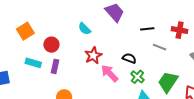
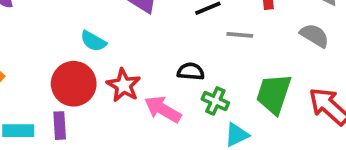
red circle: (51, 45) -> (74, 84), moved, size x1.5

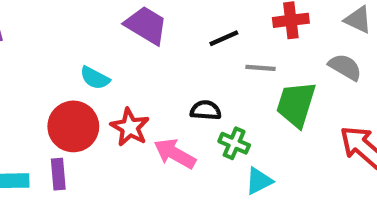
green trapezoid: (274, 94) -> (296, 104), moved

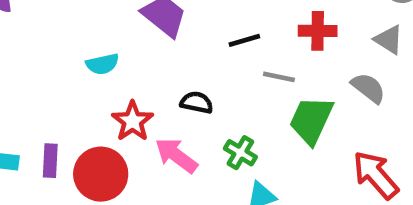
cyan semicircle: (95, 78) -> (102, 64), turned -48
black semicircle: (206, 110) -> (197, 103), moved
red circle: (73, 126) -> (101, 174), moved

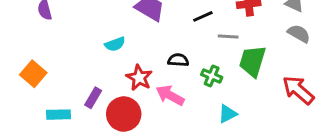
gray semicircle: (368, 88) -> (299, 34), moved
green cross: (240, 153) -> (212, 76), moved
purple rectangle: (50, 161) -> (93, 98), moved, turned 36

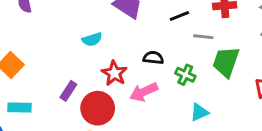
pink arrow: (170, 95) -> (144, 92), turned -56
cyan rectangle: (59, 115) -> (19, 107), moved

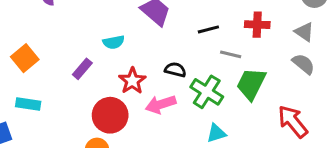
green cross: (185, 75) -> (207, 92), size x1.5
purple rectangle: (68, 91) -> (82, 69), moved

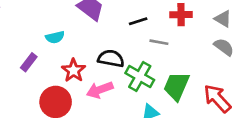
black semicircle: (175, 70) -> (111, 58), size x1.4
green trapezoid: (251, 84) -> (176, 86), moved

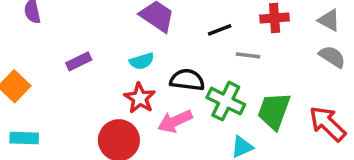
cyan semicircle: (55, 37) -> (142, 61), moved
purple rectangle: (29, 62) -> (79, 61), moved, turned 30

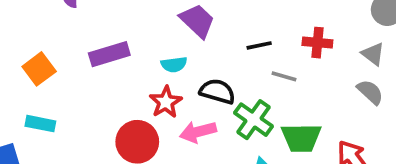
purple rectangle: (79, 61) -> (109, 54), size x1.5
green trapezoid: (274, 111) -> (301, 138), turned -120

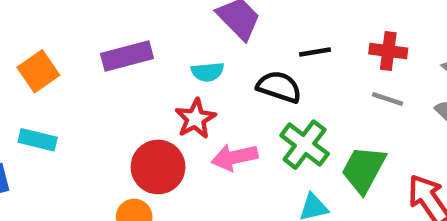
gray line: (284, 76) -> (387, 99), moved
black semicircle: (217, 91) -> (279, 87), moved
green trapezoid: (301, 138) -> (364, 169), turned 117

